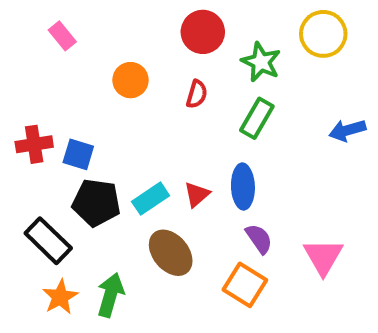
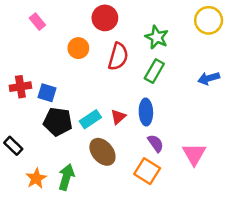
red circle: (203, 32) -> (105, 18), moved
yellow circle: (323, 34) -> (209, 20), moved
red semicircle: (197, 94) -> (118, 57), size x1.6
black rectangle: (48, 241) -> (13, 146), moved, size x0.7

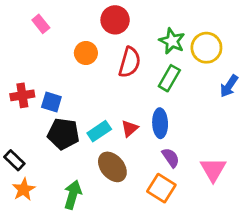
yellow circle: (209, 20) -> (206, 48), moved
blue arrow: (209, 78) -> (229, 86), turned -40
orange star: (36, 178) -> (24, 189), moved

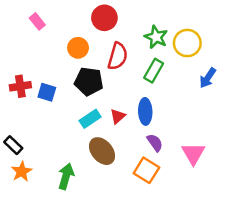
black pentagon: (63, 134) -> (89, 81), moved

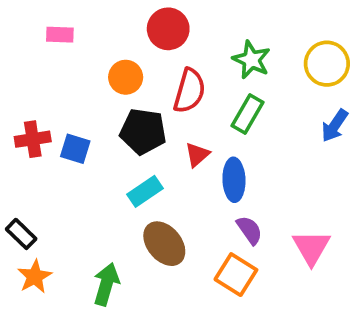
pink rectangle: (37, 21) -> (60, 35), turned -49
yellow circle: (187, 43) -> (327, 64), moved
red triangle: (118, 116) -> (197, 155), moved

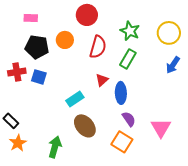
black pentagon: (143, 131) -> (37, 47), moved

